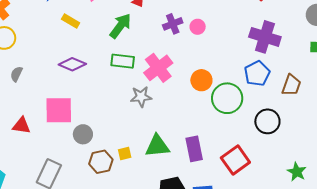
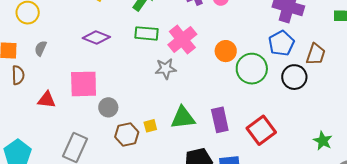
black circle: (267, 121) -> (294, 77), moved

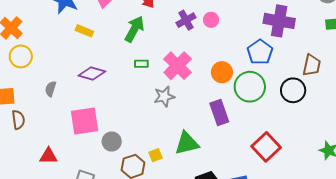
green rectangle: (147, 33) -> (141, 64), size x0.6
blue pentagon: (281, 43) -> (260, 52), moved
gray semicircle: (41, 48) -> (51, 89), moved
red triangle: (47, 100) -> (48, 156), moved
purple rectangle: (220, 120) -> (219, 112), moved

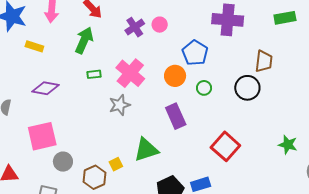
blue pentagon: (260, 52) -> (195, 53), moved
green circle: (250, 87) -> (204, 88), size x0.5
gray circle: (112, 141) -> (63, 162), moved

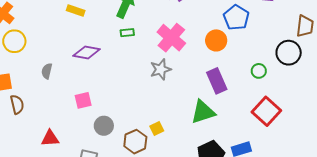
green rectangle: (94, 74) -> (127, 33), moved
green circle: (204, 88) -> (259, 71), moved
pink square: (42, 136) -> (83, 100), size x0.6
green triangle: (146, 150) -> (203, 112), moved

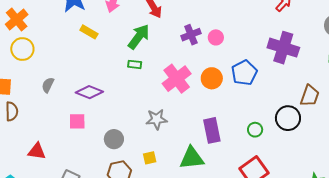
orange circle: (216, 40) -> (212, 78), moved
purple diamond: (87, 52) -> (89, 92), moved
gray star: (161, 69) -> (157, 119), moved
gray circle: (104, 126) -> (114, 139), moved
yellow square: (157, 129) -> (150, 158), moved

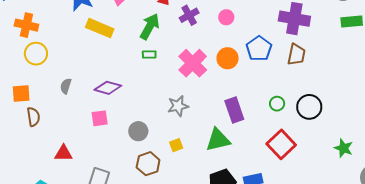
orange cross: (17, 19) -> (26, 25), turned -30
yellow rectangle: (89, 32) -> (100, 28), size x1.5
purple cross: (191, 35) -> (189, 15), moved
brown trapezoid: (310, 96) -> (296, 55), moved
black circle: (288, 118) -> (309, 107), moved

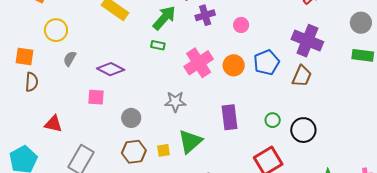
yellow circle: (36, 54) -> (56, 30), moved
green triangle: (218, 140) -> (190, 141), moved, turned -40
yellow square: (176, 145) -> (163, 150), moved

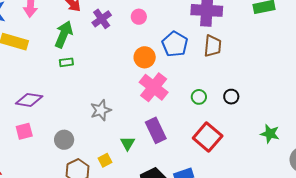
pink cross: (199, 63) -> (154, 87), moved
purple rectangle: (229, 117) -> (156, 130), moved
black circle: (303, 130) -> (231, 97), size x0.6
green triangle: (190, 141) -> (128, 143), size x0.6

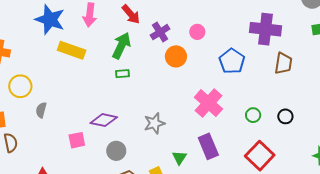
brown trapezoid: (213, 46) -> (283, 63), moved
orange circle: (145, 57) -> (176, 56), moved
purple diamond: (29, 100) -> (104, 120), moved

